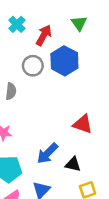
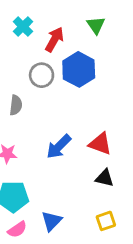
blue arrow: (47, 153) -> (59, 147), moved
black triangle: (73, 164) -> (104, 178), moved

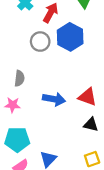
gray semicircle: (16, 105) -> (19, 78), moved
blue arrow: (59, 147) -> (54, 99), turned -125

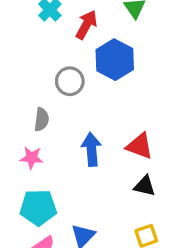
gray circle: (40, 42) -> (70, 81), moved
blue arrow: (54, 99) -> (91, 149), turned -105

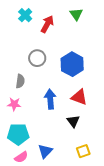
blue hexagon: (115, 60) -> (72, 64), moved
black triangle: (145, 186) -> (73, 121), moved, turned 40

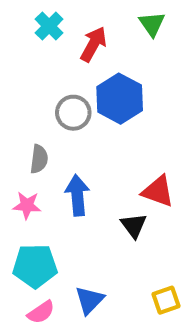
blue hexagon: (72, 64) -> (120, 99), moved
blue arrow: (50, 99) -> (77, 195), moved
black triangle: (73, 121) -> (134, 226), moved

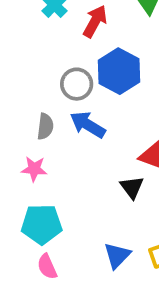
blue arrow: (77, 195) -> (88, 125), moved, turned -54
blue triangle: (89, 300) -> (117, 256), moved
pink semicircle: (41, 312) -> (47, 267), turned 100

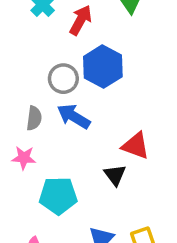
cyan pentagon: (42, 224) -> (58, 196), moved

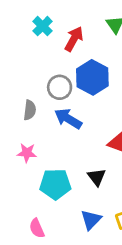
gray semicircle: (34, 118) -> (30, 110), moved
black triangle: (115, 175) -> (97, 177), moved

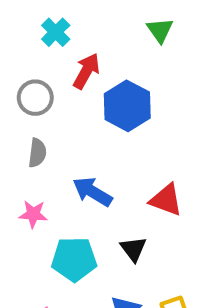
red arrow: (74, 39) -> (86, 71), moved
gray circle: (60, 87) -> (35, 98), moved
blue arrow: (68, 119) -> (92, 192), moved

